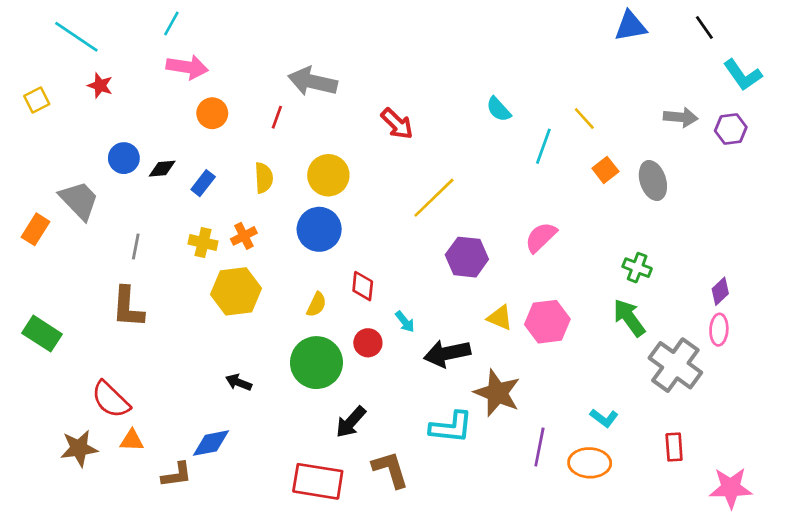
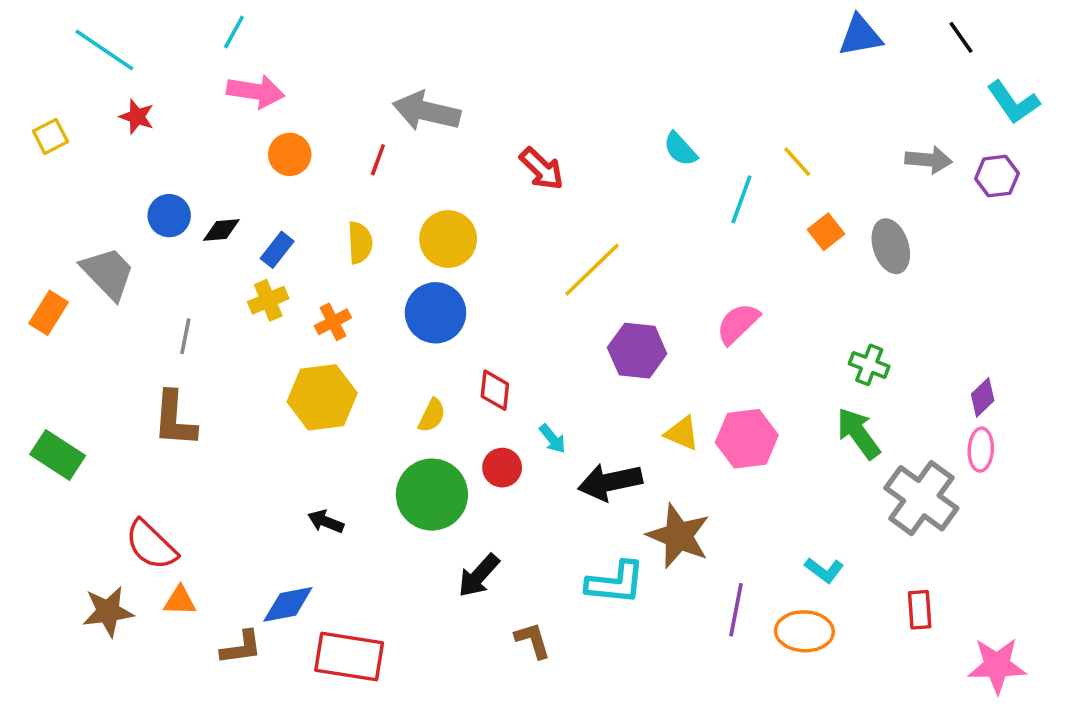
yellow cross: (203, 243) -> (268, 300), moved, turned -36
brown L-shape: (390, 469) -> (533, 640), size x0.7
red rectangle: (318, 481) -> (349, 657), moved

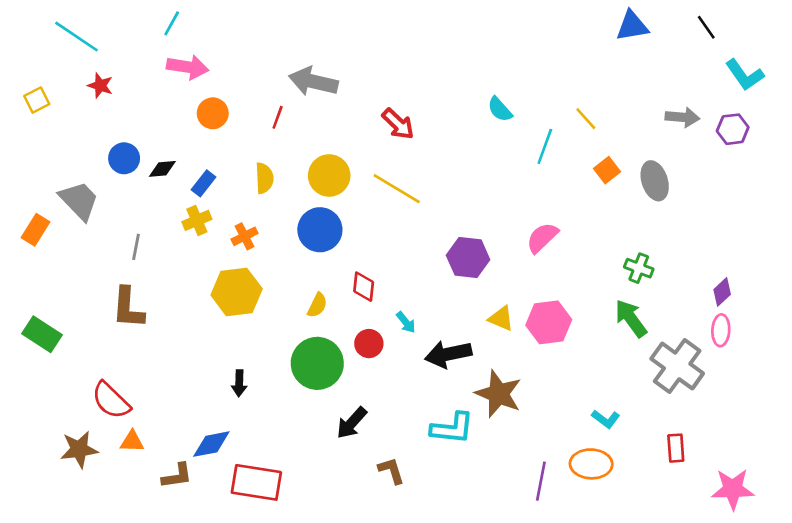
yellow line: (592, 270) -> (397, 189), moved, turned 75
black arrow: (326, 522) -> (239, 383), turned -110
purple line: (736, 610) -> (541, 481), moved

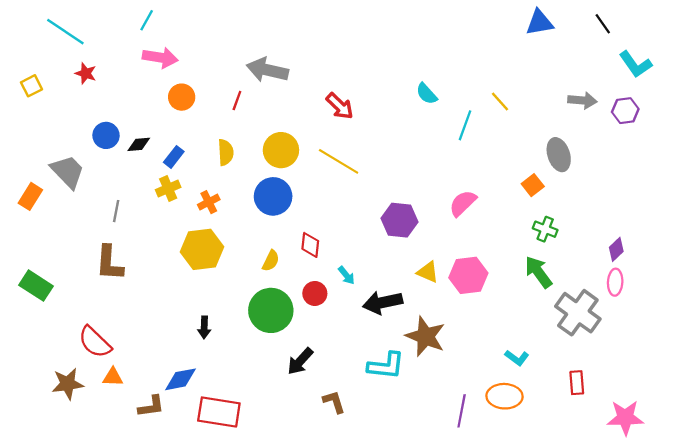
orange square: (607, 170) -> (533, 185), moved

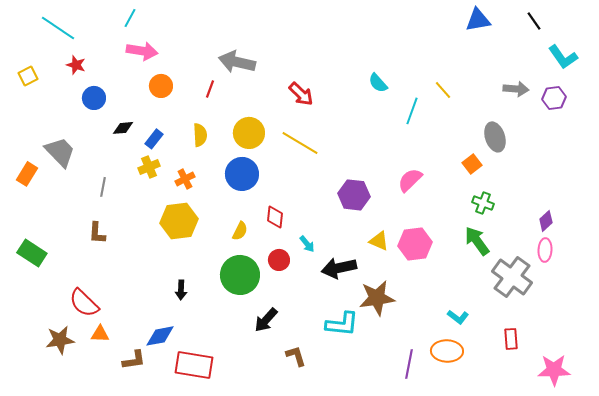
blue circle: (106, 135) -> (94, 98), moved
brown L-shape: (109, 263) -> (97, 233), size x0.7
brown star: (425, 336) -> (377, 298), turned -30

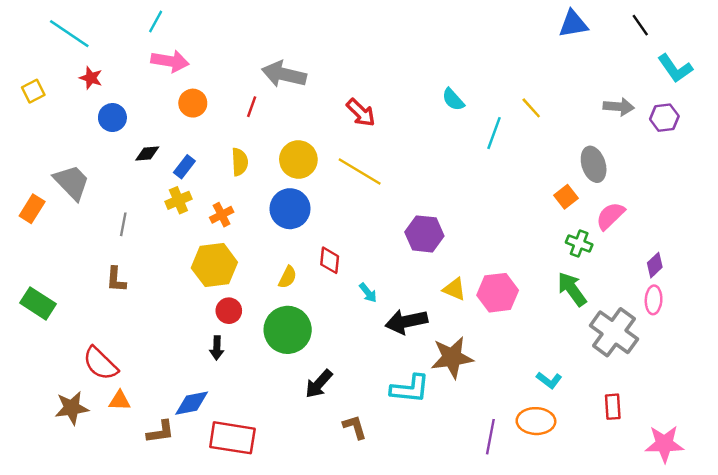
pink semicircle: (410, 180) -> (610, 216), moved
red circle: (279, 260) -> (229, 311), moved

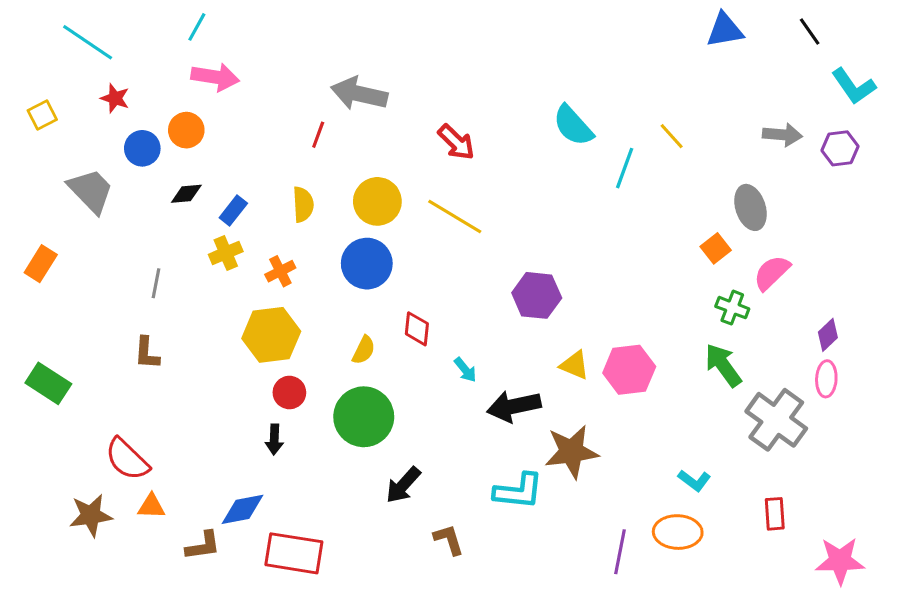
cyan semicircle: (453, 100) -> (573, 126), size x1.4
orange circle: (193, 103) -> (186, 130), moved
gray trapezoid: (72, 182) -> (91, 191), moved

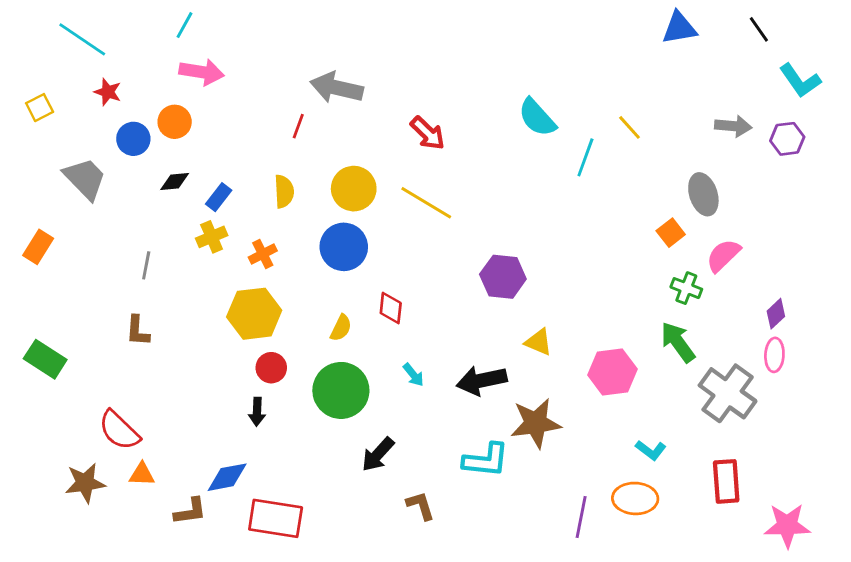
cyan arrow: (465, 370) -> (413, 375), moved
pink hexagon: (629, 370) -> (612, 372), moved
red rectangle: (775, 514) -> (726, 481), size x1.4

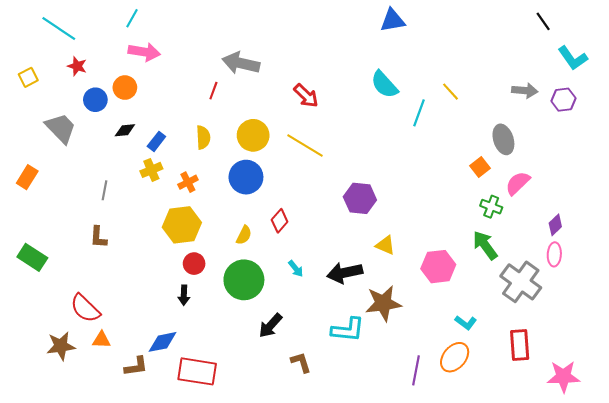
blue triangle: (679, 28) -> (393, 20), moved
red diamond: (391, 308) -> (280, 221), turned 35
orange ellipse: (635, 498) -> (455, 357), turned -52

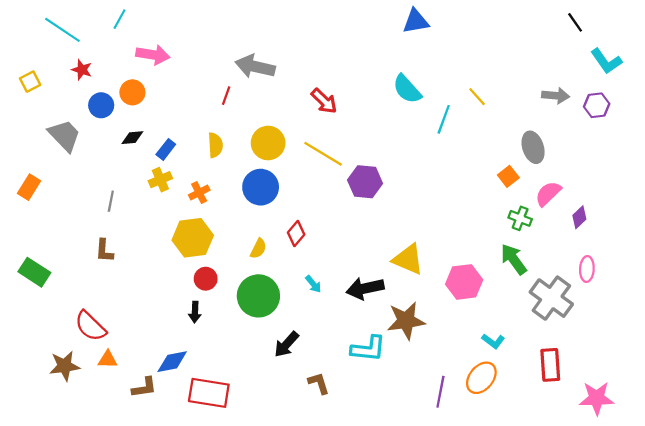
cyan line: (132, 18) -> (119, 19), moved
purple hexagon: (360, 198) -> (365, 182), moved
purple diamond: (555, 225) -> (579, 217), moved
yellow triangle: (385, 245) -> (408, 259), size x1.5

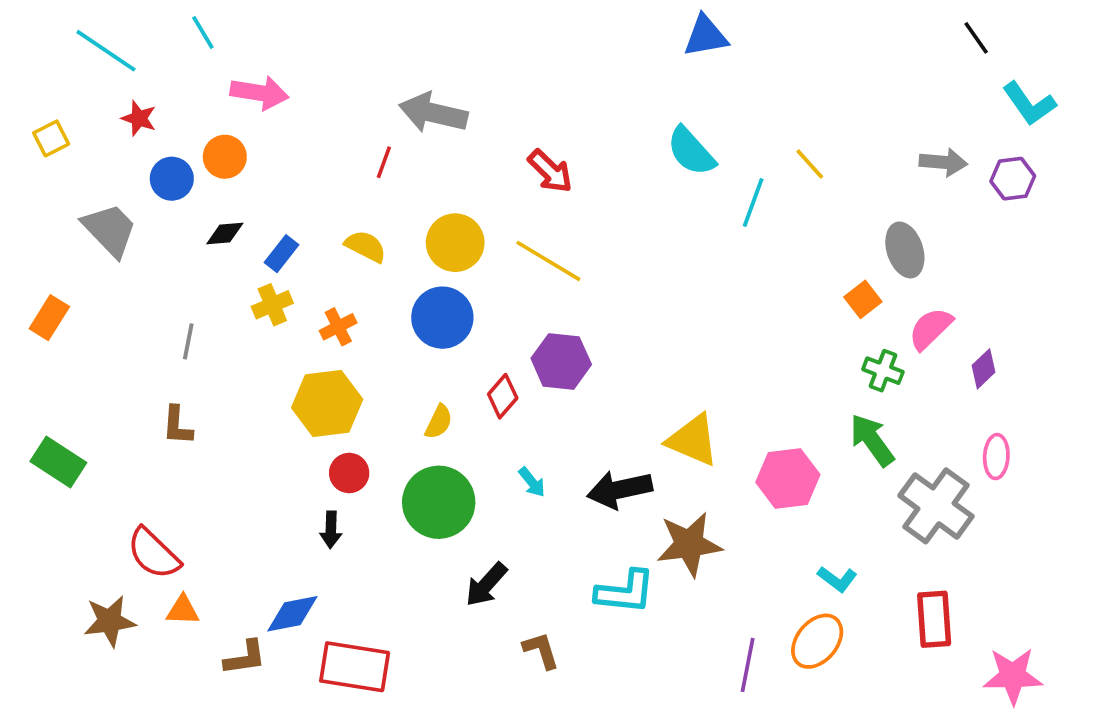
cyan line: (119, 19) -> (203, 32), turned -60
yellow semicircle: (215, 145) -> (366, 246), turned -60
purple hexagon: (365, 182) -> (561, 361), moved

